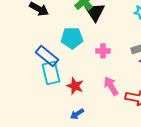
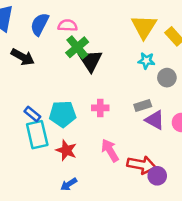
cyan pentagon: (72, 38) -> (63, 114), moved
blue rectangle: (47, 56) -> (32, 114), size x0.6

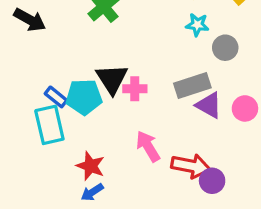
black triangle: (91, 61) -> (112, 79), moved
gray rectangle: (143, 105) -> (192, 85), size x1.5
blue rectangle: (32, 114) -> (56, 97), moved
red star: (66, 150) -> (91, 166), moved

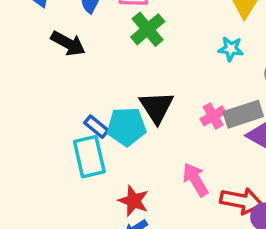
cyan star: (197, 25) -> (231, 49), moved
pink cross: (135, 89) -> (213, 116), moved, turned -30

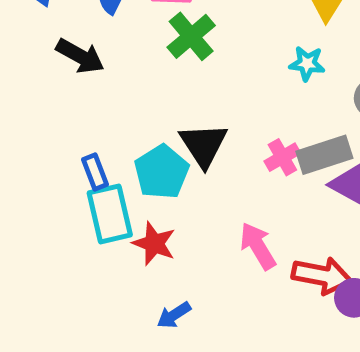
blue rectangle: (96, 127) -> (95, 172), moved, turned 30
cyan pentagon: (126, 127) -> (162, 172), turned -30
red star: (134, 201) -> (154, 244), moved

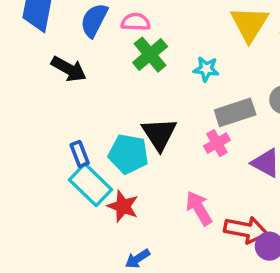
cyan star: (307, 63) -> (206, 69), moved
gray rectangle: (324, 155) -> (235, 112), moved
cyan pentagon: (162, 172) -> (128, 154), turned -30
cyan rectangle: (110, 214) -> (90, 185), turned -33

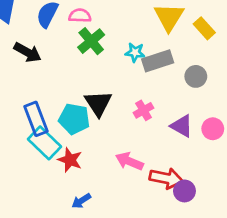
gray rectangle: (235, 112) -> (158, 61), moved
blue rectangle: (80, 154) -> (36, 119), size x1.6
pink arrow: (199, 208) -> (129, 161), turned -36

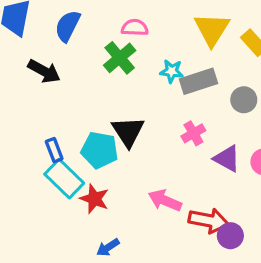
pink semicircle: (80, 16) -> (135, 28), moved
pink cross: (143, 110) -> (193, 133), moved
blue rectangle: (36, 119) -> (54, 150), size x0.6

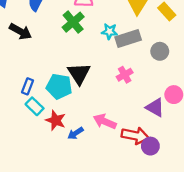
blue rectangle: (54, 150) -> (28, 86), turned 42
purple triangle: (227, 158) -> (155, 107), moved
cyan rectangle: (64, 179) -> (35, 106), size x0.7
blue arrow: (108, 247) -> (75, 133), moved

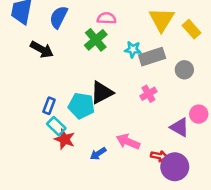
black triangle: (79, 74) -> (102, 93), turned 35
red star: (56, 120) -> (65, 139), moved
red arrow: (135, 136) -> (159, 156), size x0.6
purple circle: (150, 146) -> (175, 167), size x1.5

